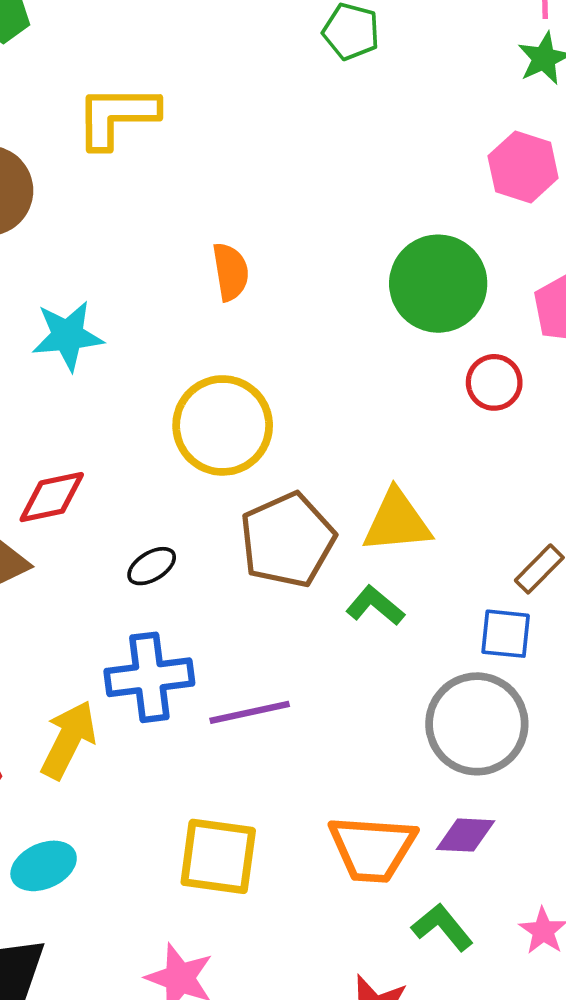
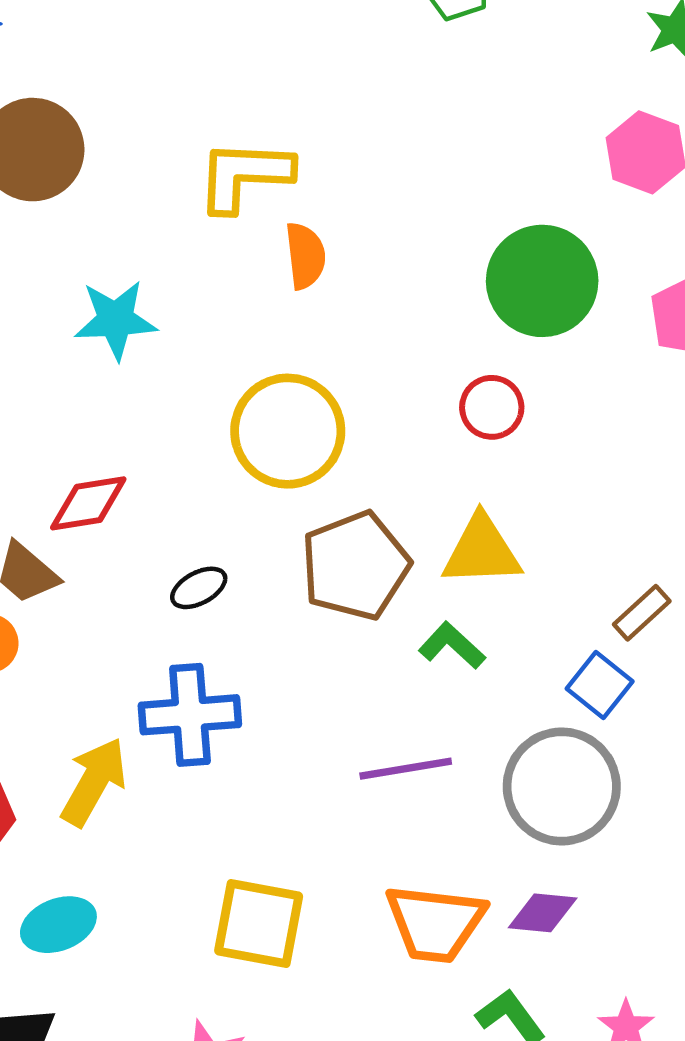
yellow L-shape: (117, 116) -> (244, 176), moved
red circle: (494, 382) -> (492, 407), moved
blue square: (506, 634) -> (600, 685), turned 30
purple line: (250, 712) -> (406, 769), moved

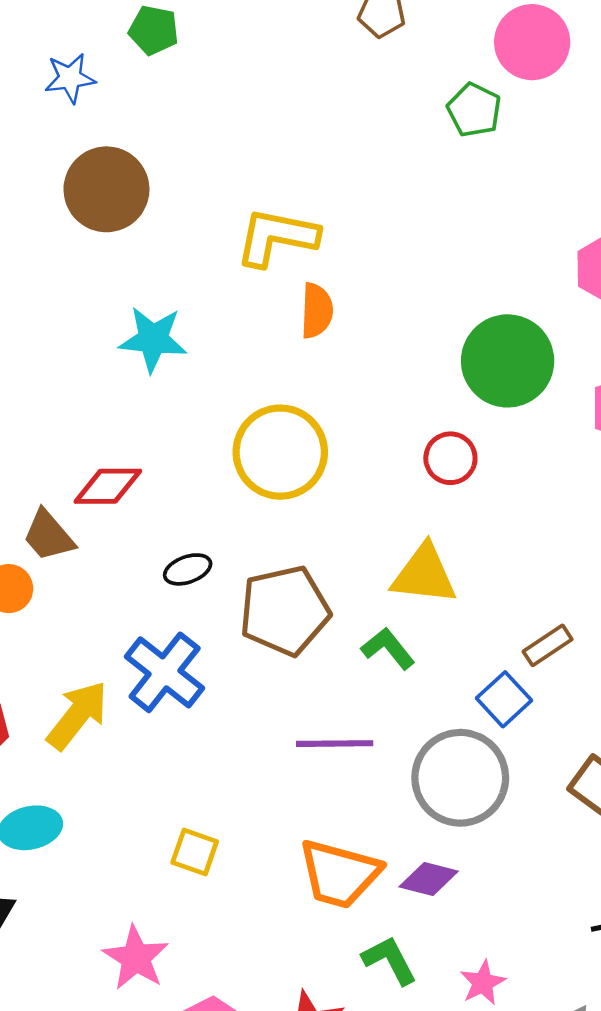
brown pentagon: (355, 566) -> (285, 611), moved
blue cross: (190, 715) -> (165, 672), turned 34
yellow square: (259, 923) -> (195, 852), size x0.6

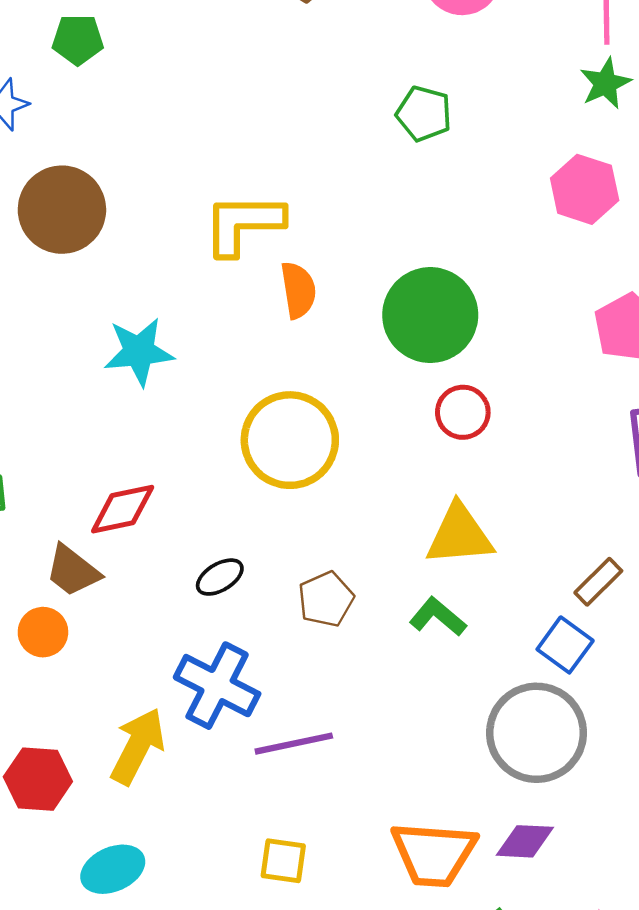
green pentagon: (474, 110) -> (424, 114), moved
green circle: (508, 361) -> (430, 315), moved
brown pentagon: (285, 611) -> (326, 599), size x0.6
purple line: (335, 744) -> (294, 744), moved

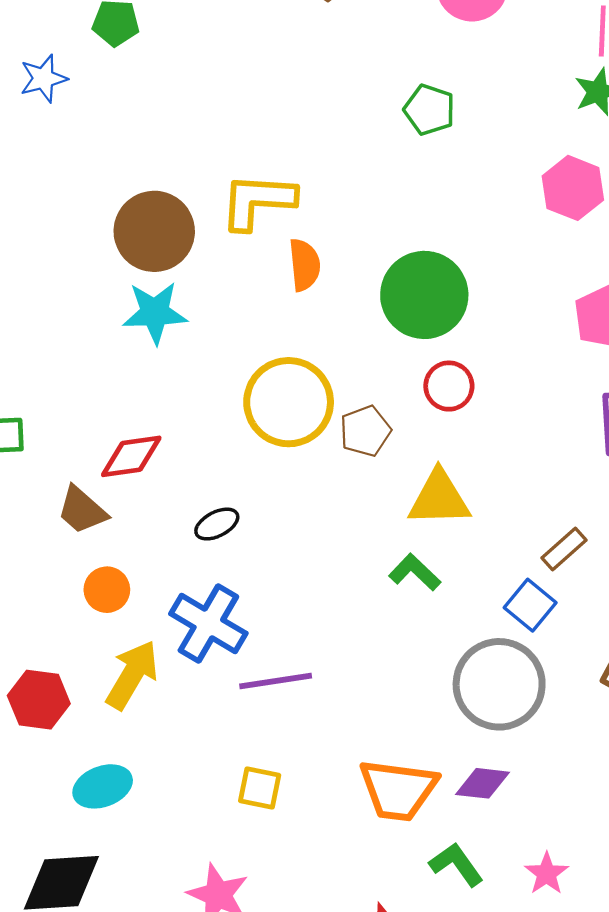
brown circle: (62, 210) -> (154, 231), moved
brown pentagon: (326, 599) -> (365, 431), moved
orange circle: (43, 632) -> (107, 590), moved

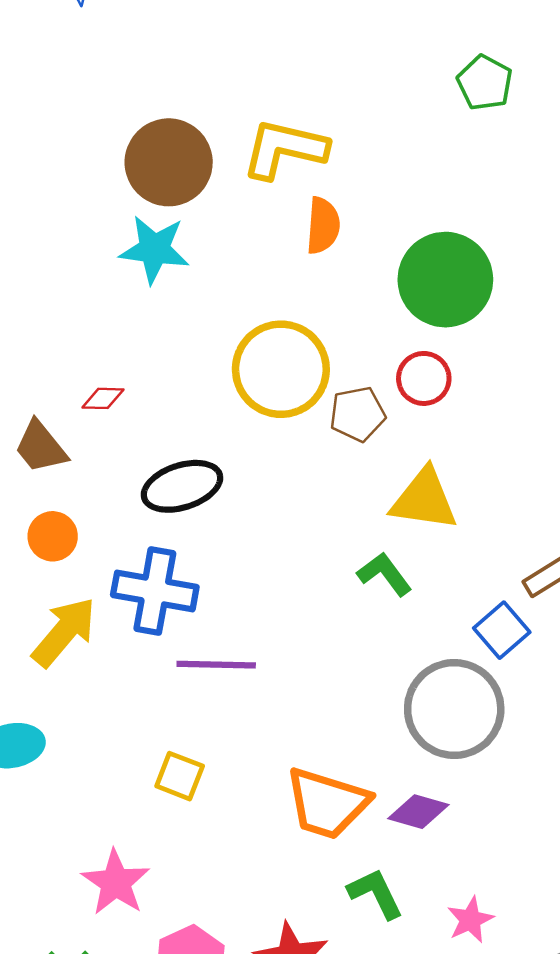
red circle: (449, 386) -> (424, 378), moved
red diamond: (131, 456) -> (103, 398), size x0.6
black ellipse: (217, 524) -> (182, 486), size x1.6
blue cross: (208, 624) -> (155, 591), turned -30

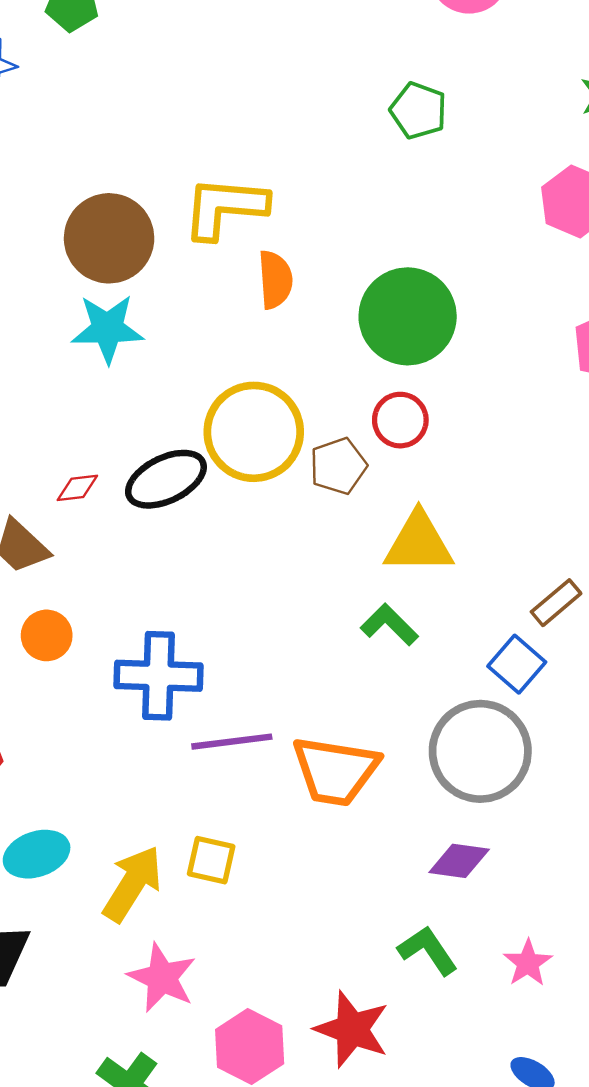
black ellipse: (182, 486) -> (166, 479), moved
yellow arrow: (64, 632) -> (132, 884), moved
orange trapezoid: (327, 803) -> (335, 771), moved

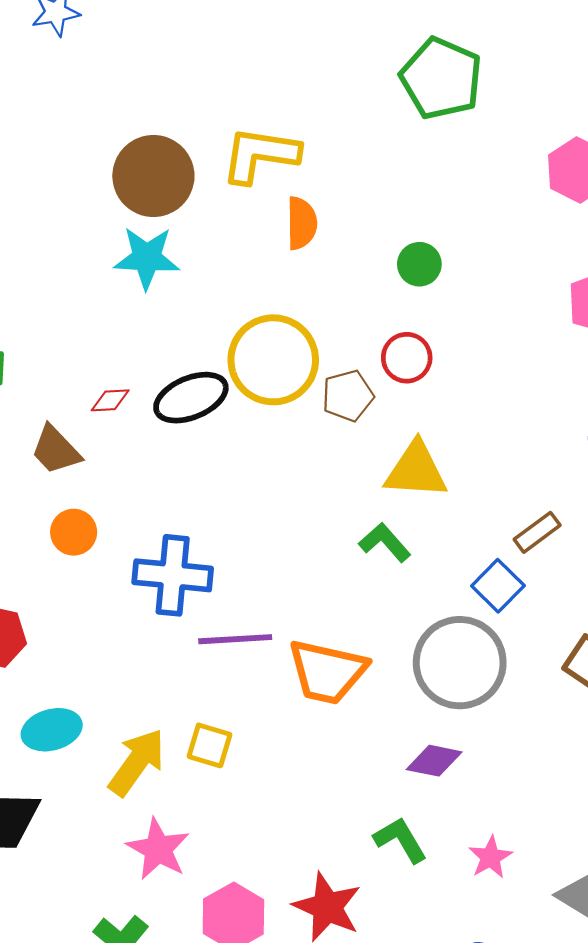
green pentagon: (418, 111) -> (441, 78), size x1.6
green circle: (408, 316) -> (419, 264), size x0.5

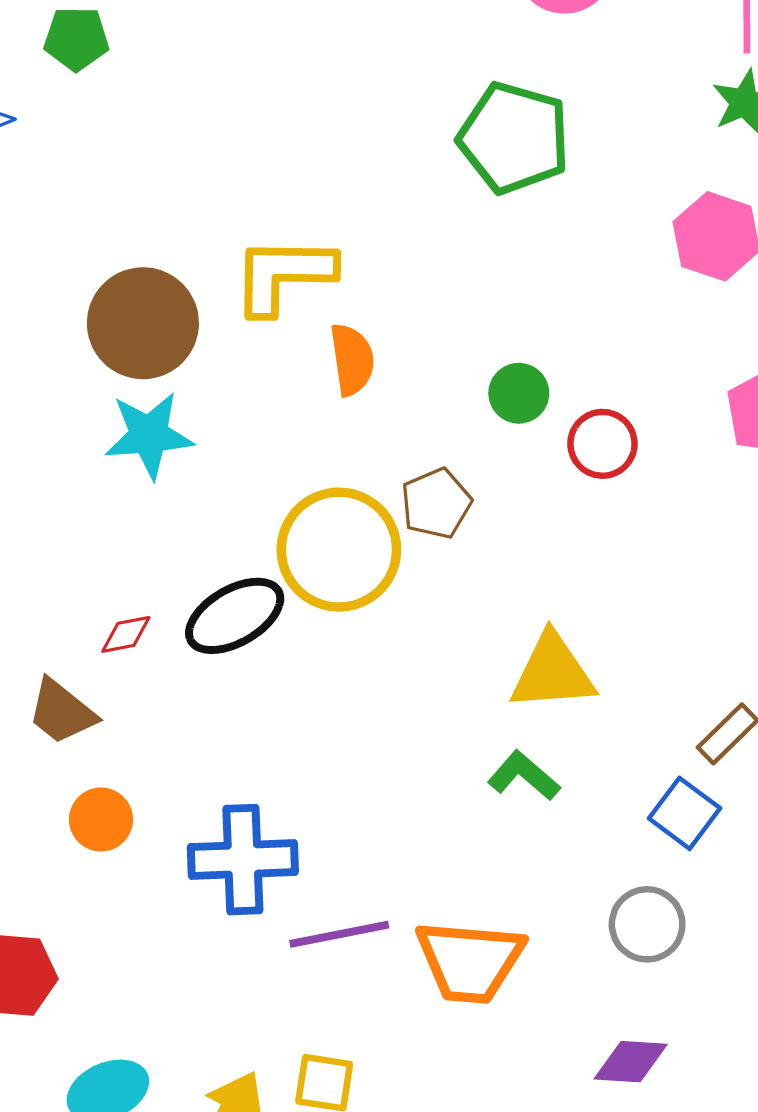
red circle: (407, 358) -> (602, 444), moved
brown pentagon: (348, 396) -> (436, 503), moved
gray circle: (460, 663) -> (647, 924), size x0.6

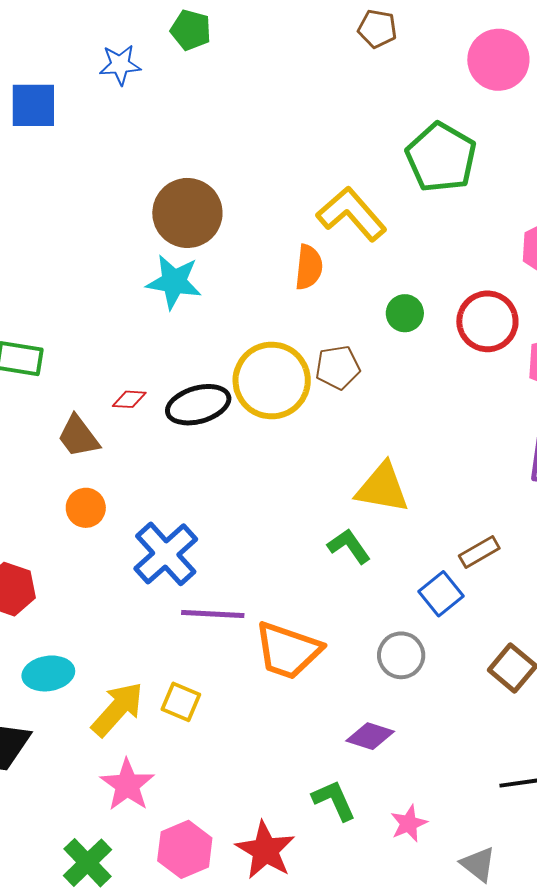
yellow L-shape: (283, 275) -> (352, 214), moved, turned 34
red circle: (602, 444) -> (487, 321), moved, size x1.4
blue cross: (243, 860) -> (166, 554), turned 36

